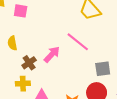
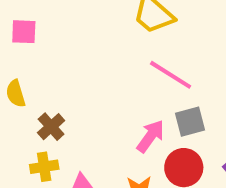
pink line: (78, 42) -> (171, 75), moved
pink arrow: (52, 54) -> (150, 136), moved

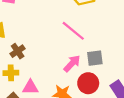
pink line: (171, 75) -> (73, 31), moved

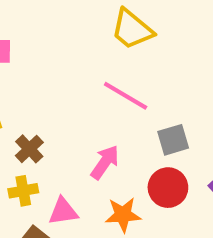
pink arrow: (72, 63) -> (105, 162), moved

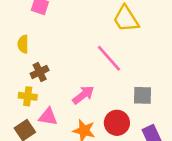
gray square: (173, 140) -> (143, 95), moved

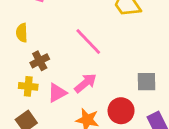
pink line: (109, 58) -> (88, 42), moved
pink triangle: (48, 117) -> (57, 93), moved, turned -36

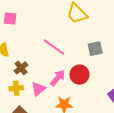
gray square: (146, 82) -> (95, 49), moved
red circle: (121, 111) -> (79, 75), moved

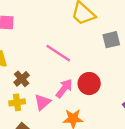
gray square: (95, 49) -> (111, 40), moved

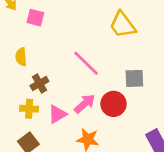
gray square: (111, 40) -> (134, 78), moved

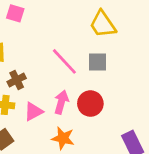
gray square: (134, 78) -> (97, 62), moved
pink arrow: (85, 104) -> (61, 102), turned -35

